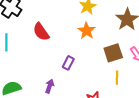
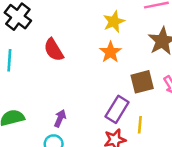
purple rectangle: (68, 63) -> (117, 109), moved, size x1.5
yellow line: (117, 78) -> (140, 125), moved

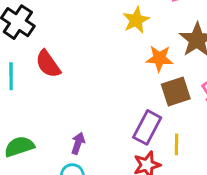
red semicircle: (54, 50) -> (48, 64), moved
orange star: (110, 52) -> (159, 58), moved, turned -30

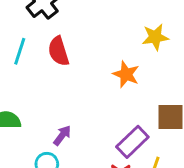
orange star: (159, 58) -> (126, 74), moved

